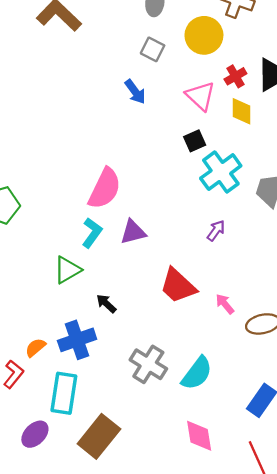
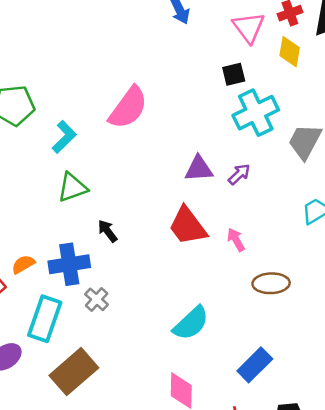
purple triangle: (133, 232) -> (199, 169), moved
cyan L-shape: (92, 233) -> (64, 137), moved
pink arrow: (225, 304) -> (236, 240), moved
gray cross: (148, 364) -> (97, 299), moved, size x0.6

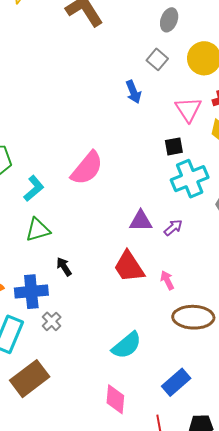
brown ellipse: (271, 283) -> (193, 317), size x1.4

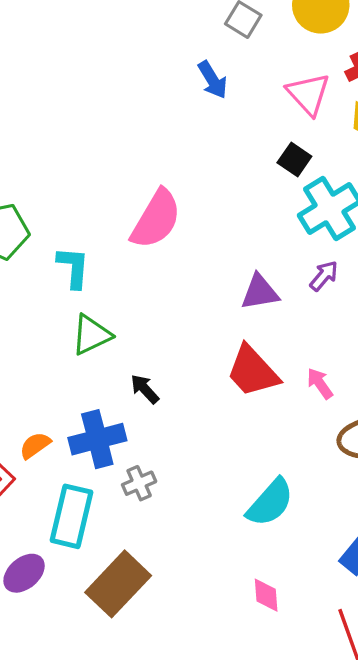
black square: (174, 146) -> (294, 160), turned -36
cyan L-shape: (34, 188) -> (73, 267), turned -36
purple arrow: (173, 228) -> (324, 276), moved
gray cross: (52, 321) -> (139, 483), turned 30
pink diamond: (115, 399) -> (266, 595), size x0.7

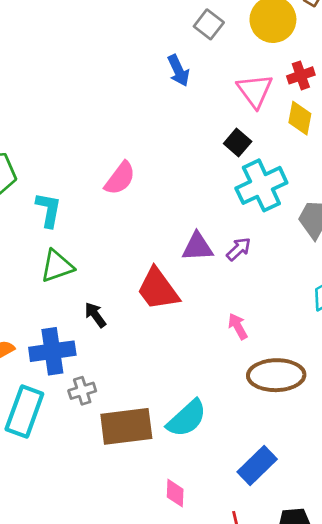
pink semicircle: (156, 219) -> (120, 178), size x0.7
purple arrow: (324, 276) -> (239, 249), moved
red trapezoid: (253, 371) -> (158, 289), moved
brown rectangle: (118, 584) -> (126, 426), moved, turned 33

